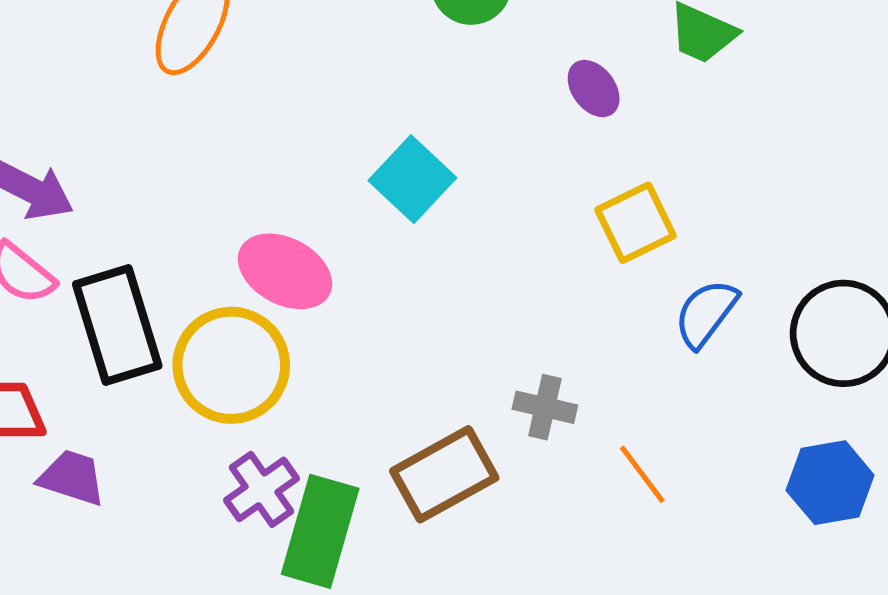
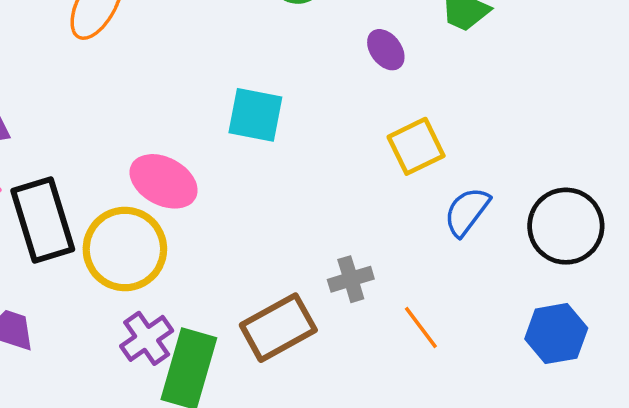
cyan square: (412, 179) -> (255, 115), turned -32
gray cross: (545, 407) -> (351, 279), turned -30

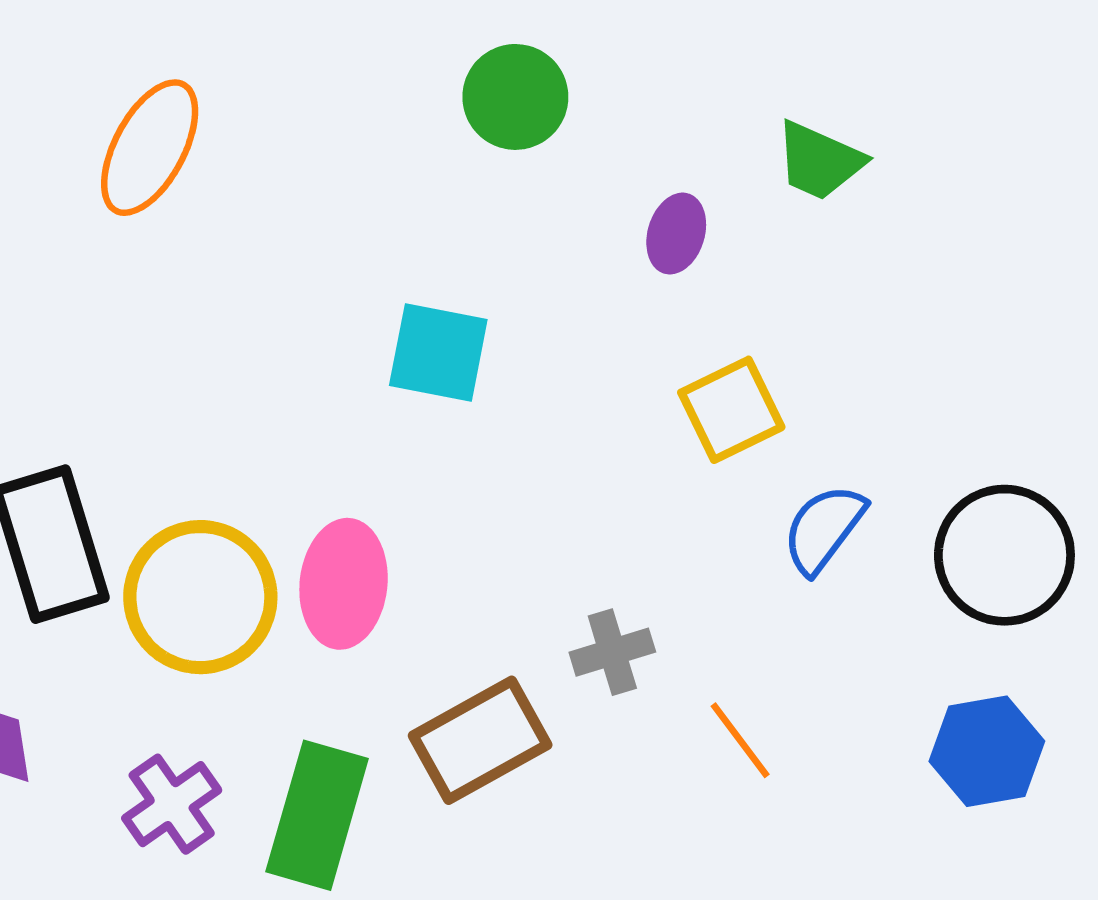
purple ellipse: (386, 50) -> (676, 234), turned 54
pink ellipse: (164, 181) -> (344, 584), moved, turned 68
purple cross: (147, 338) -> (172, 804), moved

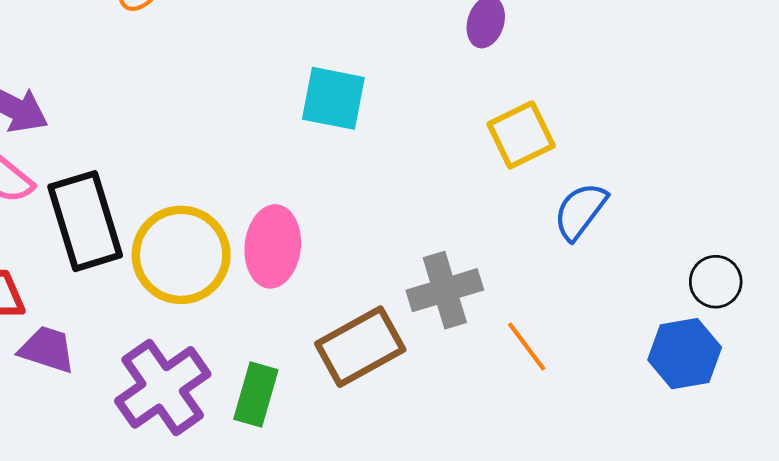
black circle: (1004, 555) -> (716, 282), moved, size x0.6
gray cross: (612, 652) -> (445, 290), size x1.4
purple cross: (172, 804) -> (163, 387), size x1.5
green rectangle: (317, 815) -> (256, 395), size x0.7

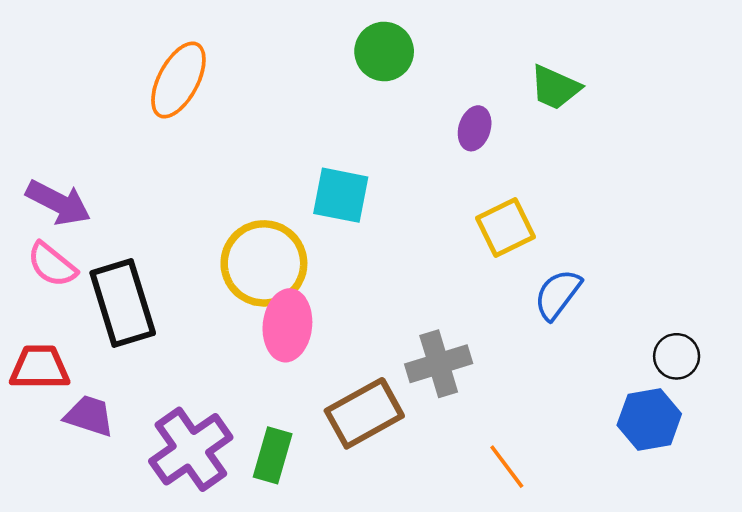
yellow circle: (181, 255) -> (264, 263), moved
orange line: (527, 347) -> (507, 467), moved

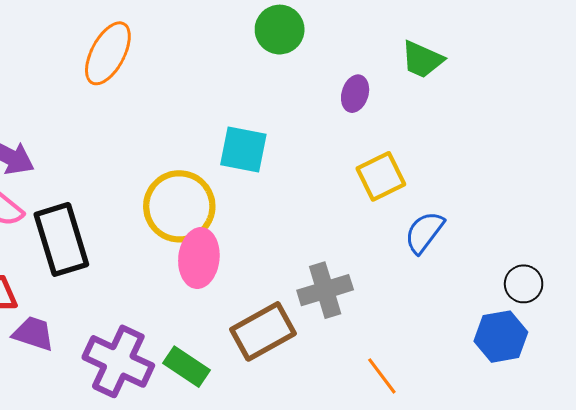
purple cross: (191, 449) -> (118, 361), turned -30
green rectangle: (273, 455) -> (187, 367), turned -72

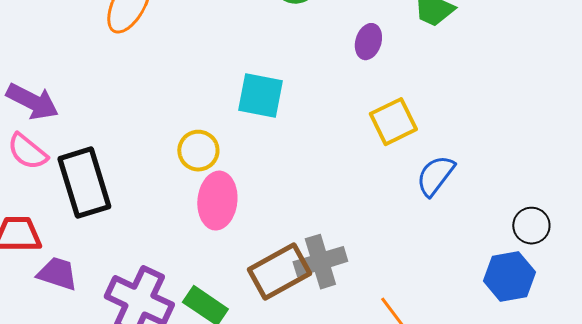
yellow circle: (179, 206) -> (198, 151), size x0.6
gray cross: (325, 290) -> (320, 262), moved

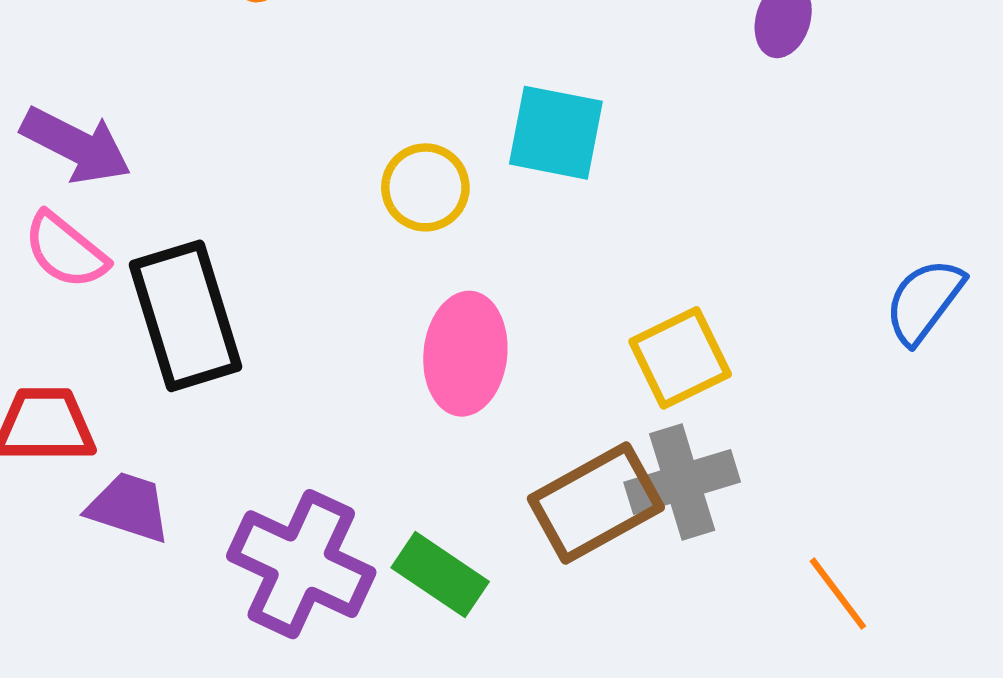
yellow square: (393, 122) -> (680, 358), moved
yellow circle: (198, 151) -> (425, 187), moved

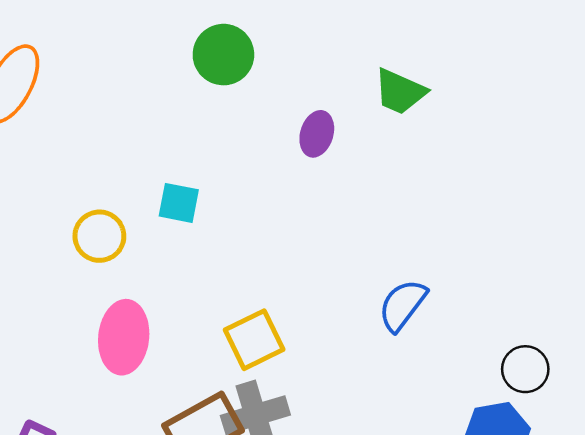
cyan square: (556, 133) -> (179, 203), size x0.7

